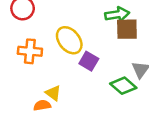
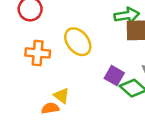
purple square: (89, 61) -> (114, 76), moved

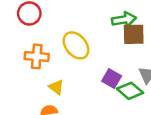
yellow triangle: (61, 96) -> (56, 87), moved

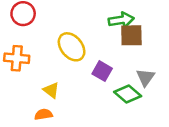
orange cross: (37, 56) -> (17, 58), moved
purple square: (112, 79) -> (102, 71), moved

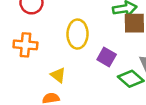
yellow ellipse: (72, 47) -> (77, 34), turned 40

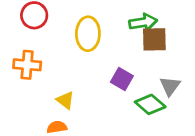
yellow ellipse: (77, 34) -> (88, 34), moved

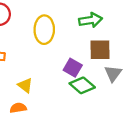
brown square: (154, 39) -> (100, 50), moved
green diamond: (150, 104) -> (82, 85), moved

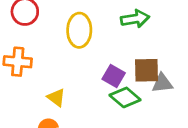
brown square: (100, 50) -> (147, 70), moved
gray triangle: (113, 74) -> (162, 83), turned 48

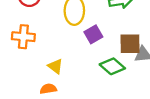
purple square: (114, 76) -> (93, 34), moved, turned 30

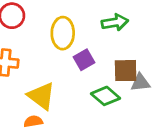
yellow triangle: (55, 66) -> (41, 96), size x1.6

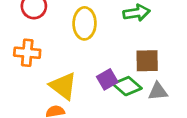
purple square: (84, 60) -> (107, 79), moved
gray triangle: (140, 83) -> (158, 91), moved

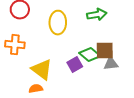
green diamond: (127, 86) -> (90, 55), moved
gray triangle: (158, 91) -> (111, 64), moved

